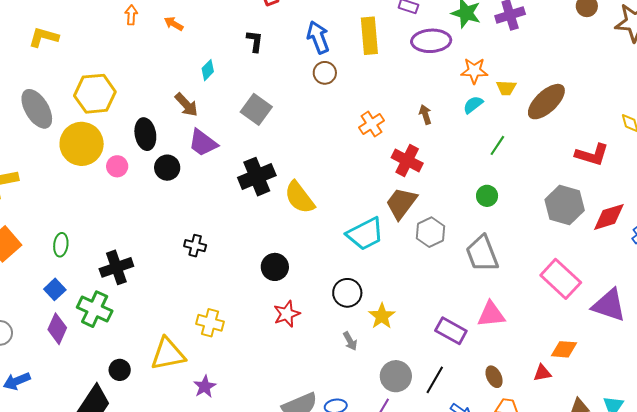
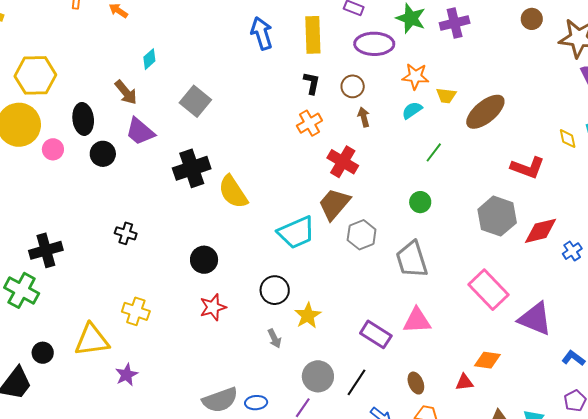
black L-shape: (255, 41) -> (312, 83), moved
brown circle: (325, 73) -> (353, 86), moved

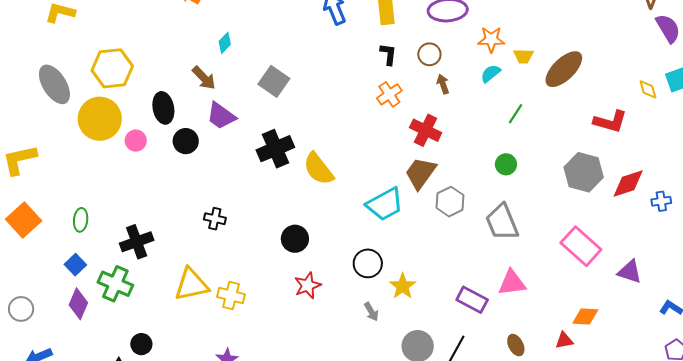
blue cross: (572, 251) -> (661, 201), turned 30
purple triangle: (535, 319) -> (630, 272), size x0.7
yellow triangle: (92, 340) -> (191, 285), moved

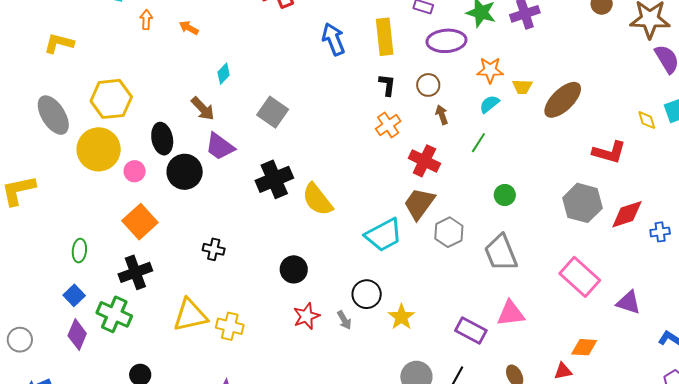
green line: (516, 114) -> (478, 143), moved
black circle: (186, 141) -> (185, 172), size x1.4
orange square: (24, 220) -> (140, 222), moved
gray arrow: (371, 312) -> (344, 320), moved

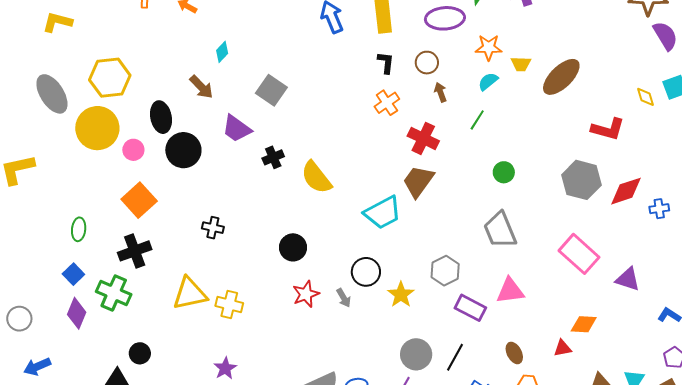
purple trapezoid: (220, 147) -> (237, 129), moved
black cross: (274, 179) -> (273, 157), size x0.6
gray hexagon: (449, 232) -> (445, 271), moved

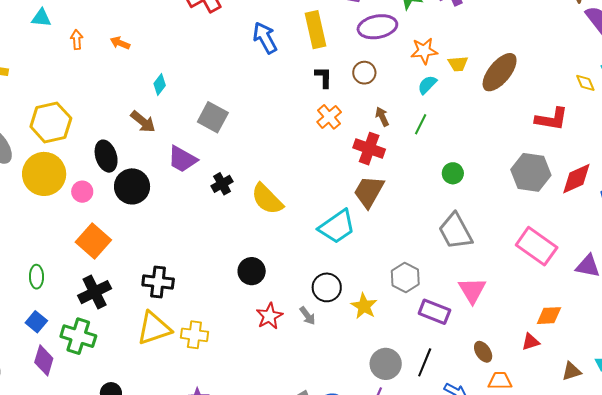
brown arrow: (440, 92) -> (382, 117), moved
black cross: (213, 228) -> (158, 282), moved, size x1.4
pink triangle: (510, 291) -> (472, 290), turned -48

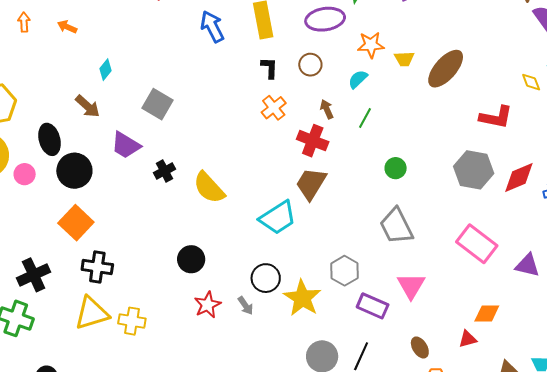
cyan semicircle: (427, 85) -> (358, 79), moved
orange square: (93, 241) -> (76, 223), moved
yellow star: (364, 306) -> (302, 298), size x1.4

